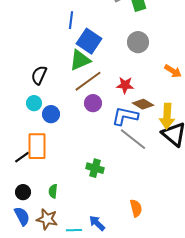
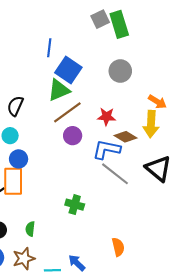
blue circle: (51, 114) -> (19, 159), moved
yellow arrow: (167, 116) -> (151, 124), moved
brown star: (47, 219) -> (24, 259), turned -30

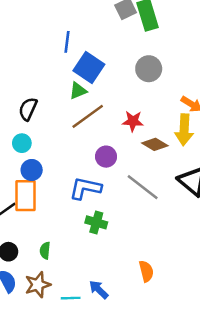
green triangle: (59, 90) -> (78, 91), size x0.7
purple circle: (73, 136) -> (106, 157), moved
blue L-shape: (106, 149) -> (85, 188), moved

